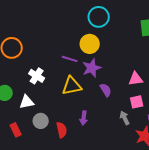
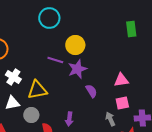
cyan circle: (99, 17) -> (49, 18), moved
white cross: (37, 76) -> (13, 77), moved
yellow triangle: (72, 86) -> (37, 90), moved
gray circle: (41, 121) -> (31, 115), moved

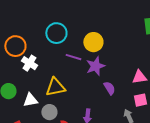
cyan circle: (49, 18) -> (56, 33), moved
white cross: (13, 77) -> (29, 63), moved

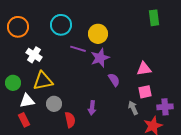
orange circle: (15, 46) -> (18, 27), moved
yellow triangle: (55, 87) -> (43, 81), moved
white triangle: (30, 100) -> (27, 101), moved

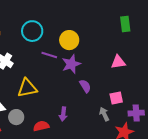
pink triangle: (144, 69) -> (118, 62), moved
yellow triangle: (43, 81) -> (27, 88), moved
gray circle: (54, 104) -> (16, 117), moved
red semicircle: (70, 120) -> (41, 126), turned -91

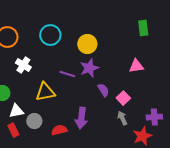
purple line: (49, 55) -> (67, 74), moved
pink square: (116, 98) -> (123, 98), moved, turned -32
purple arrow: (63, 114) -> (81, 118), size x1.5

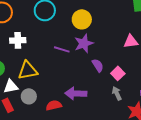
white cross: (23, 65) -> (18, 40), turned -35
yellow triangle: (45, 92) -> (28, 70), moved
purple arrow: (81, 118) -> (76, 93), turned 85

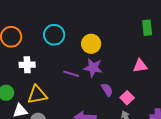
purple star: (84, 43) -> (93, 68), turned 30

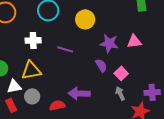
white cross: (27, 65) -> (33, 40), moved
purple star: (93, 68) -> (109, 43), moved

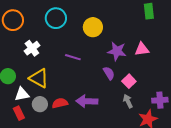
white cross: (33, 40) -> (32, 48), moved, turned -35
yellow triangle: (31, 70) -> (39, 78), turned 40
red semicircle: (57, 105) -> (60, 103), moved

